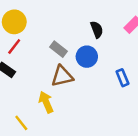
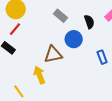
black semicircle: (97, 30) -> (89, 22), moved
gray rectangle: (58, 49) -> (60, 16), moved

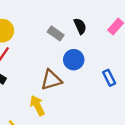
black semicircle: (89, 22) -> (80, 26), moved

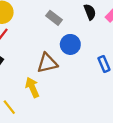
black semicircle: (80, 26) -> (90, 12), moved

